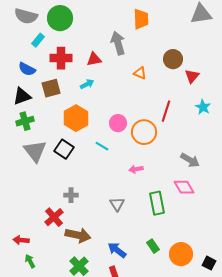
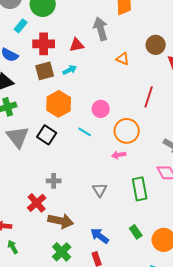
brown square: (51, 88) -> (45, 71), moved
orange circle: (144, 132) -> (127, 131), moved

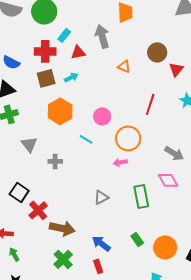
cyan rectangle: (21, 26) -> (64, 35), moved
black square: (47, 135) -> (19, 192), moved
gray triangle: (18, 137) -> (29, 144), moved, size x0.7
gray cross: (54, 181) -> (55, 161), moved
gray triangle: (100, 190) -> (101, 197), turned 35

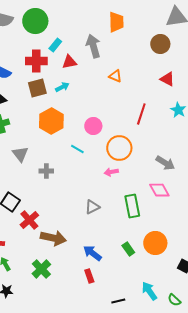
brown circle: (157, 52) -> (160, 44), moved
red triangle: (176, 69) -> (167, 79), turned -42
orange circle: (165, 247) -> (155, 243), moved
green cross: (63, 259) -> (41, 269), moved

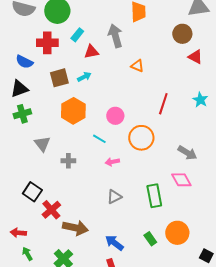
red cross: (36, 61) -> (47, 43), moved
red triangle: (167, 79) -> (195, 57), moved
pink arrow: (111, 172) -> (112, 162), moved

